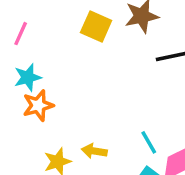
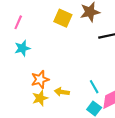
orange star: (38, 105) -> (40, 79), moved

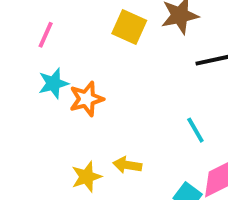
orange star: (40, 79) -> (86, 99), moved
cyan line: (94, 87) -> (195, 130), moved

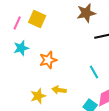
yellow square: (129, 27) -> (37, 19), moved
orange star: (86, 99) -> (48, 60), moved

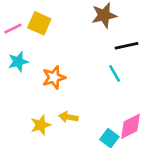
pink line: (17, 23) -> (13, 29), turned 40
cyan line: (94, 72) -> (115, 73), moved

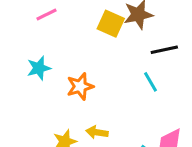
yellow square: (39, 23) -> (111, 24), moved
pink line: (13, 29) -> (46, 15), moved

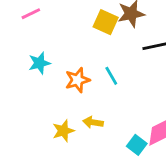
pink line: (46, 15) -> (31, 14), moved
cyan line: (151, 82) -> (111, 76), moved

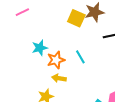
cyan star: (39, 63) -> (40, 48), moved
yellow arrow: (93, 122) -> (59, 78), moved

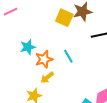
yellow arrow: (59, 78) -> (47, 78), turned -48

